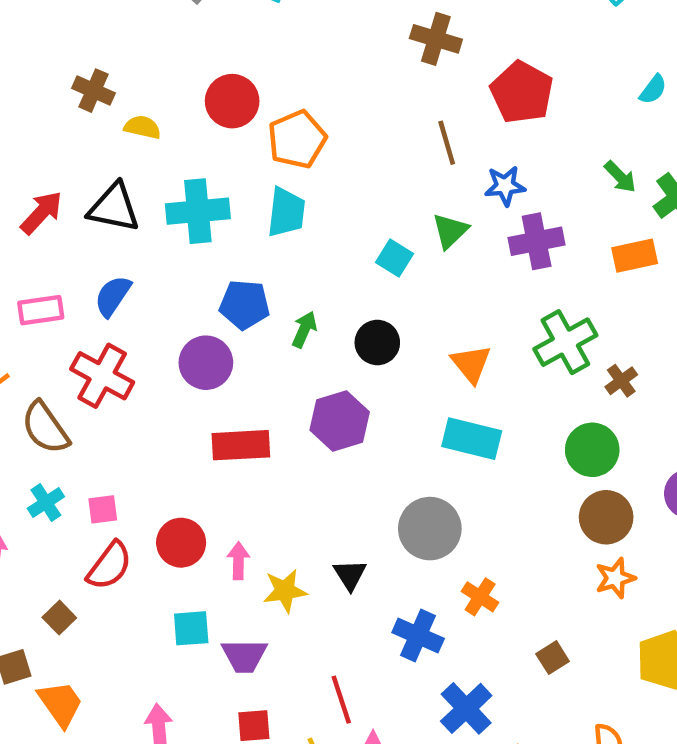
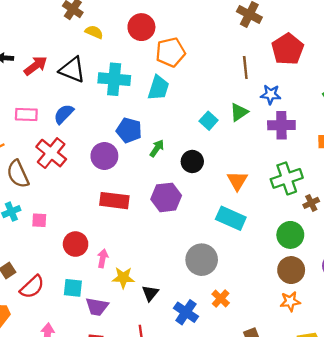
red semicircle: (109, 566) -> (32, 287), moved
black triangle: (350, 575) -> (150, 293), moved

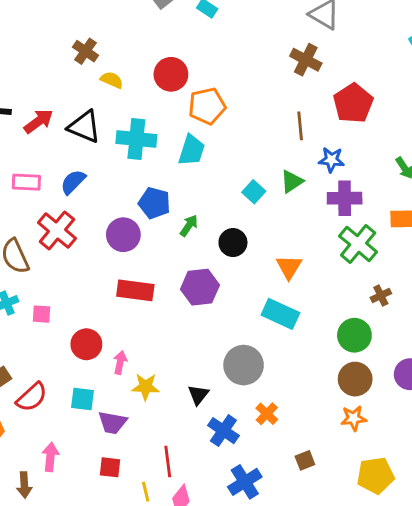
green cross: (287, 178) -> (358, 244), moved, turned -32
black triangle: (150, 293) -> (198, 395), moved

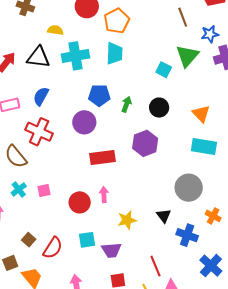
yellow semicircle: (112, 80) -> (55, 30), moved
green triangle: (292, 181) -> (187, 56), size x1.4
pink arrow: (120, 362) -> (104, 195), moved

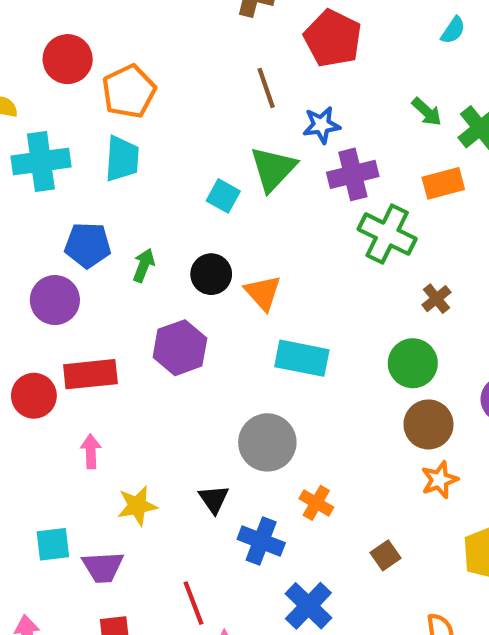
orange triangle: (201, 114) -> (263, 293), moved
red circle: (80, 202) -> (34, 396), moved

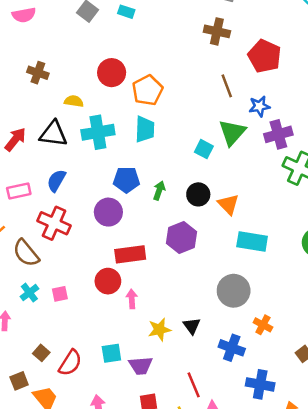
red circle: (34, 396) -> (108, 281), moved
black triangle: (214, 499) -> (192, 326), moved
blue cross: (308, 606) -> (260, 384), turned -32

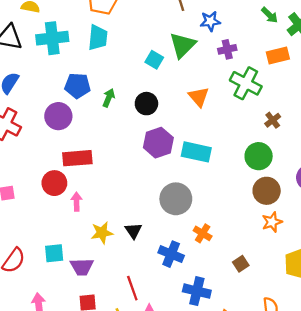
purple cross: (278, 134) -> (227, 49), size x0.7
orange triangle: (228, 204) -> (199, 97), moved
purple hexagon: (181, 237) -> (158, 143), moved

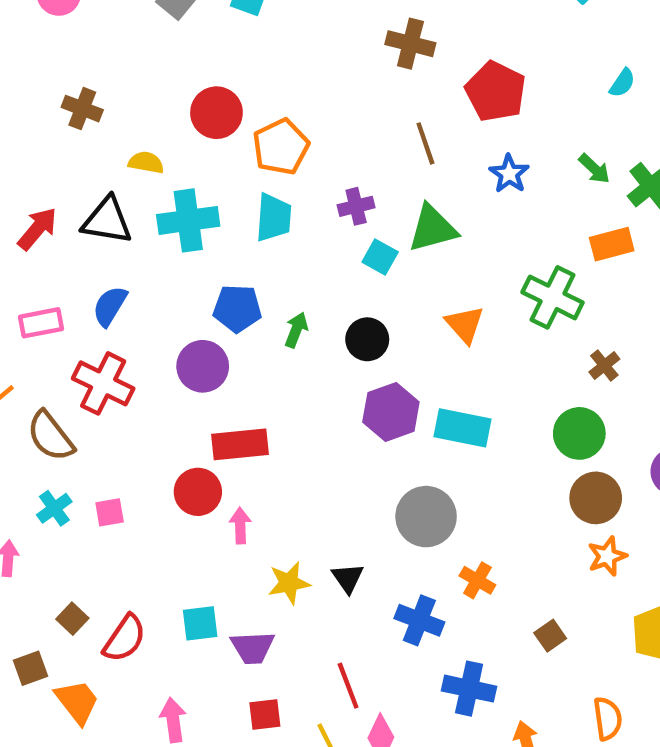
blue star: (210, 21) -> (509, 174), moved, turned -30
green triangle: (183, 45) -> (433, 228), turned 32
purple cross: (227, 49) -> (356, 206), moved

